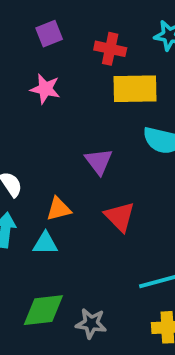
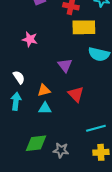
pink star: (45, 89) -> (30, 39), moved
cyan triangle: (45, 243) -> (45, 108), moved

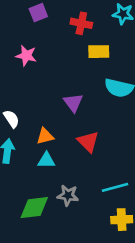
yellow rectangle: (84, 27) -> (99, 52), size x0.7
pink star: (30, 39) -> (26, 56), moved
gray star: (61, 150) -> (68, 195), moved

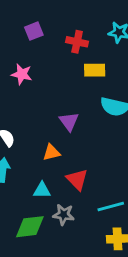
orange triangle: (45, 136) -> (51, 152), moved
red triangle: (88, 142) -> (77, 179), moved
cyan triangle: (46, 160) -> (42, 190), moved

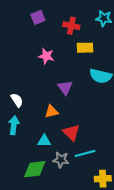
pink star: (22, 74) -> (46, 56), moved
cyan line: (111, 206) -> (85, 153), moved

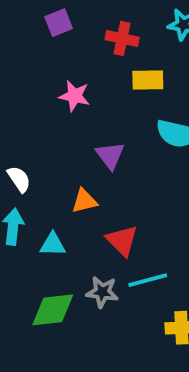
cyan triangle: (44, 141) -> (53, 244), moved

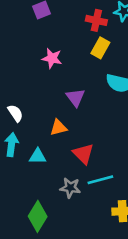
red cross: (122, 38) -> (96, 20), moved
yellow rectangle: (148, 80) -> (100, 48), turned -60
green diamond: (53, 310) -> (38, 216), moved, turned -52

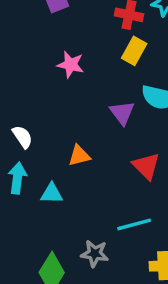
purple triangle: (75, 97) -> (122, 113), moved
red triangle: (83, 154) -> (146, 166), moved
gray star: (70, 188) -> (95, 254), moved

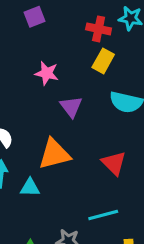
purple triangle: (122, 113) -> (71, 107), moved
orange triangle: (79, 156) -> (54, 154), size x1.6

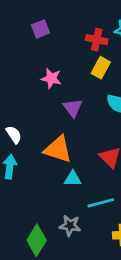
orange triangle: (54, 154) -> (58, 149), turned 32
cyan triangle: (30, 188) -> (73, 179), moved

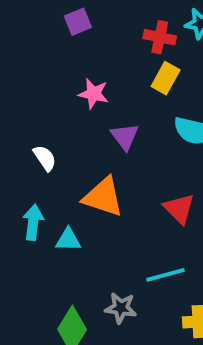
white semicircle: (14, 135) -> (45, 158), moved
cyan triangle: (73, 179) -> (68, 240), moved

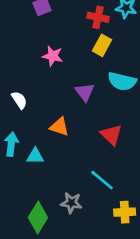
purple triangle: (125, 137) -> (85, 92), moved
orange triangle: (103, 197) -> (59, 127), size x0.7
cyan line: (166, 275) -> (102, 180), turned 55

